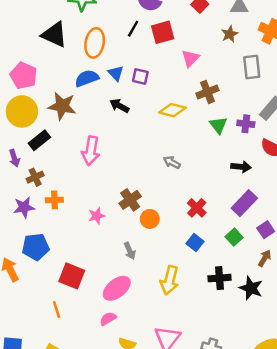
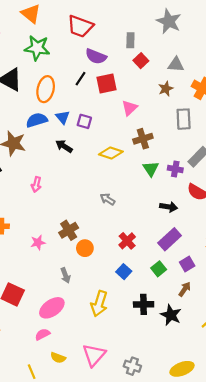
pink arrow: (91, 151) -> (36, 184), size x0.6

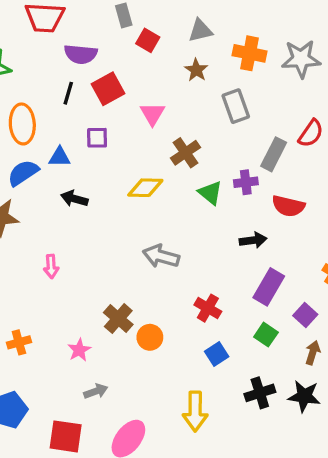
blue triangle: (63, 117) -> (60, 157), turned -32
purple square: (84, 121) -> (97, 138), moved
gray arrow: (108, 199) -> (161, 256), size x1.5
blue square: (124, 272) -> (217, 354), turned 32
gray arrow: (65, 275) -> (96, 391), moved, turned -72

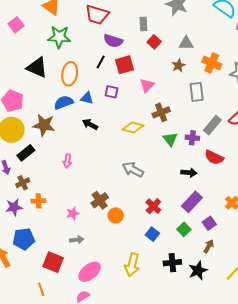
blue square: (217, 354) -> (152, 234), turned -32
black star: (304, 396) -> (198, 270), turned 30

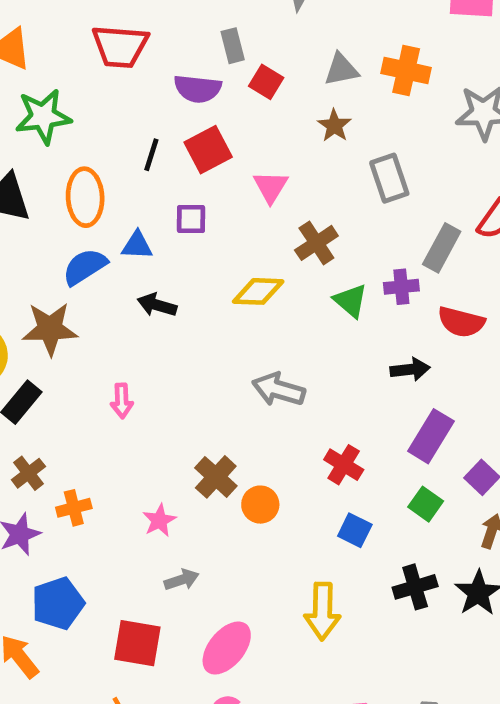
purple semicircle: (113, 41) -> (198, 89), moved
orange cross: (212, 63) -> (406, 70), moved

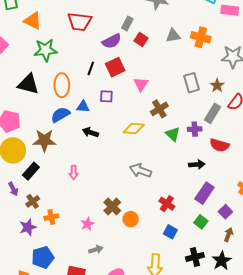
gray rectangle: (233, 46) -> (127, 23), turned 40
purple semicircle: (198, 89) -> (112, 41), turned -36
brown star: (334, 126) -> (217, 85), moved

